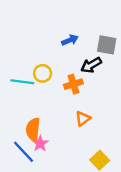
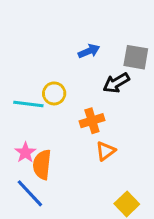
orange cross: (73, 84) -> (92, 121), moved
pink star: (40, 144) -> (25, 152), moved

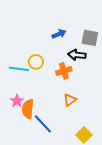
black arrow: (116, 83) -> (77, 55), turned 36
orange cross: (92, 121) -> (64, 71), moved
blue line: (30, 193) -> (43, 124), moved

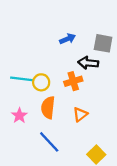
yellow circle: (36, 62) -> (41, 82), moved
orange semicircle: (28, 109) -> (48, 108), moved

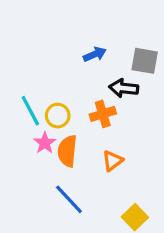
cyan line: (22, 79) -> (30, 111), turned 55
pink star: (19, 116) -> (45, 143), moved

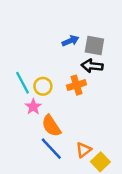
gray square: (145, 61) -> (94, 46), moved
orange semicircle: (67, 151) -> (51, 126), moved, turned -40
orange triangle: (112, 161) -> (84, 150), moved

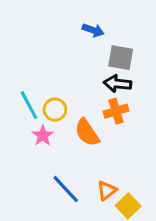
blue arrow: (70, 41) -> (93, 30), moved, turned 42
orange cross: (76, 85) -> (116, 111), moved
orange semicircle: (51, 126) -> (87, 133), moved

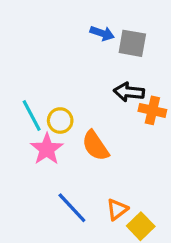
gray square: (121, 58) -> (132, 43), moved
orange cross: (116, 111) -> (152, 110), moved, turned 30
pink star: (43, 136) -> (47, 149), size x1.4

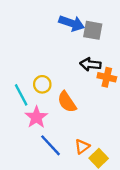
blue arrow: (102, 33) -> (72, 23), size x1.5
cyan line: (32, 115) -> (21, 95), moved
pink star: (47, 149) -> (36, 117), moved

